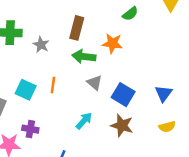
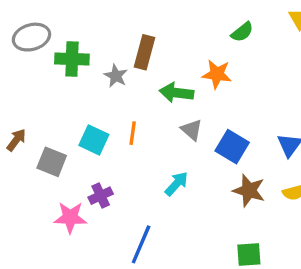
brown rectangle: (77, 28) -> (144, 52), moved
brown star: (122, 125) -> (249, 190), moved
purple cross: (30, 129) -> (101, 196), turned -35

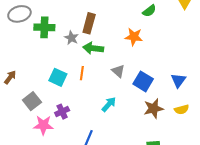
green arrow: (176, 93) -> (93, 48), moved
gray square: (52, 162) -> (32, 101), moved, turned 30
brown star: (249, 190) -> (153, 108), turned -30

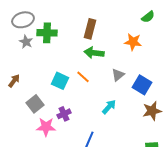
gray star: (71, 38) -> (26, 42), moved
gray triangle: (118, 71) -> (118, 75), turned 40
orange line: (82, 73) -> (83, 77), turned -56

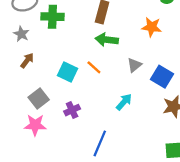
gray star: (26, 42) -> (21, 34), moved
brown arrow: (14, 81) -> (27, 60), moved
pink star: (46, 127) -> (35, 125), moved

